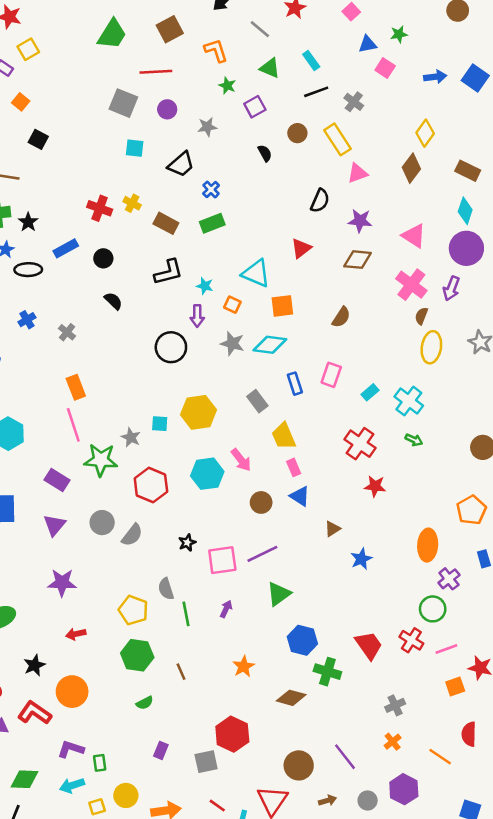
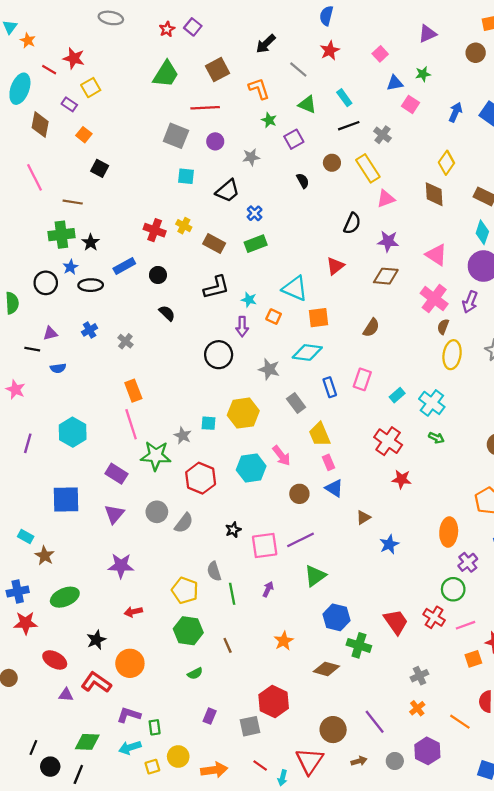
blue arrow: (435, 77) -> (455, 112), turned -60
brown diamond: (411, 168) -> (434, 194), turned -40
gray star: (232, 343) -> (269, 369), moved

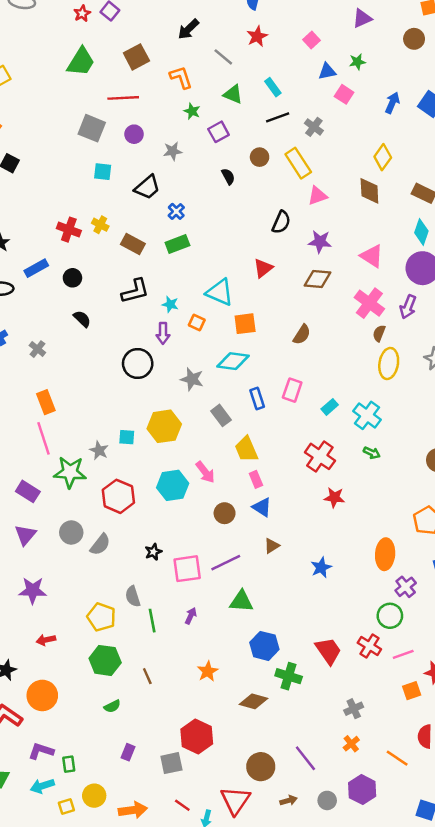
brown triangle: (363, 517) -> (272, 546), moved
green triangle: (315, 576) -> (241, 601), turned 40

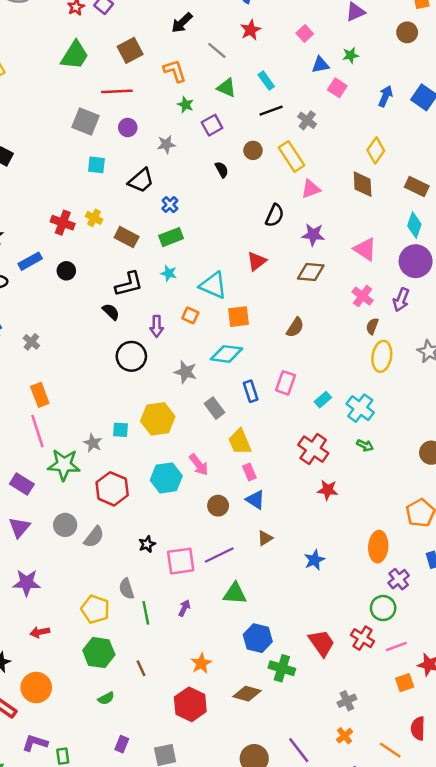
pink cross: (369, 303) -> (363, 296), size x0.7
cyan star: (170, 304) -> (169, 273), moved
black semicircle: (82, 319) -> (111, 312), moved
red hexagon: (197, 736) -> (190, 704), moved

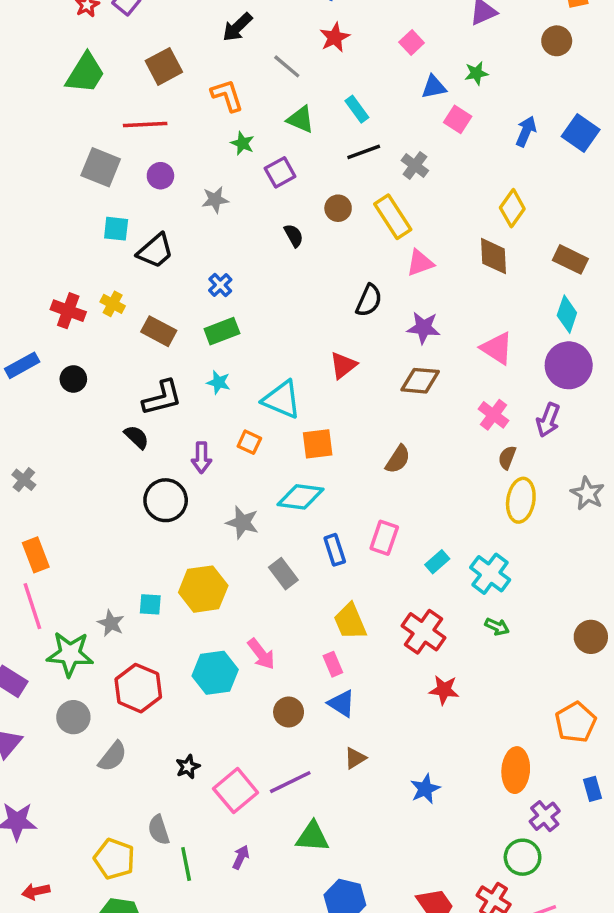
black trapezoid: (141, 180) -> (155, 251), moved
yellow trapezoid: (240, 442) -> (350, 622), moved
gray circle: (65, 525) -> (73, 717), moved
pink square: (181, 561) -> (236, 791), turned -32

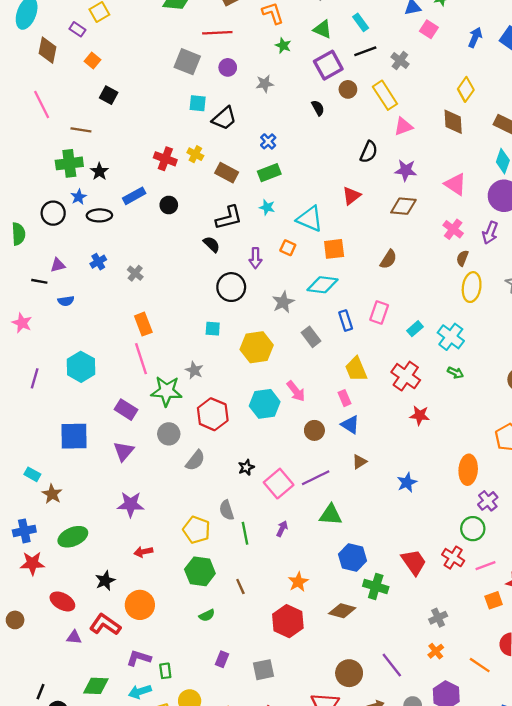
purple square: (280, 172) -> (328, 65), moved, size x1.4
gray star: (242, 522) -> (283, 302), turned 30
cyan square: (150, 604) -> (213, 329), moved

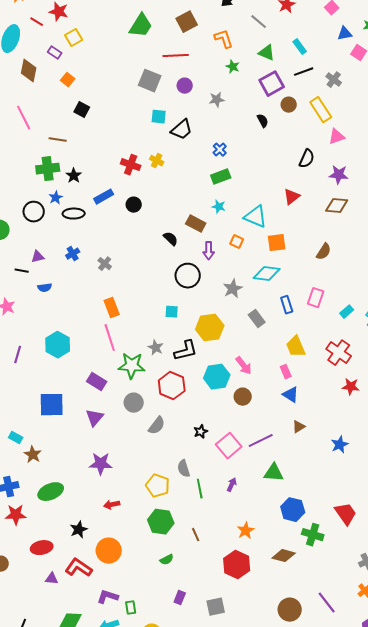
brown rectangle: (227, 173) -> (196, 224), moved
black L-shape: (229, 218) -> (186, 351), moved
brown circle: (314, 430) -> (243, 397), moved
red ellipse: (62, 601) -> (42, 548), turned -40

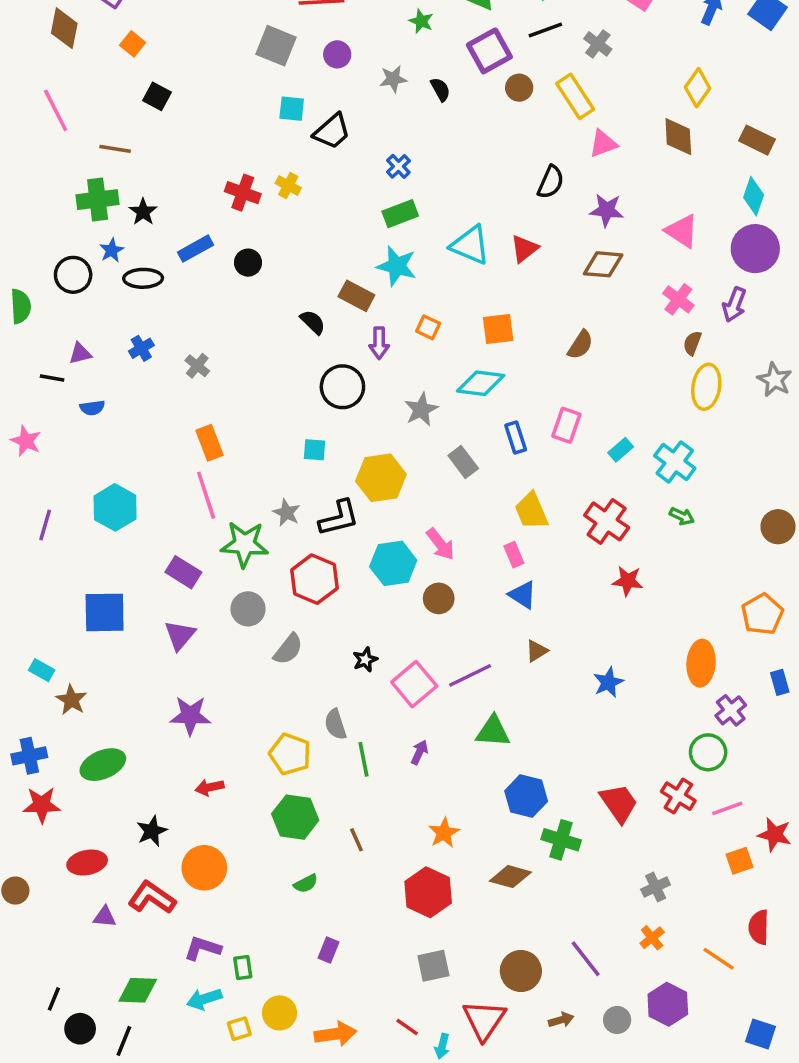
black semicircle: (263, 121) -> (440, 89), moved
cyan star: (219, 207) -> (397, 266), size x1.6
cyan triangle: (256, 217) -> (470, 245), moved
gray square: (216, 607) -> (433, 966), moved

